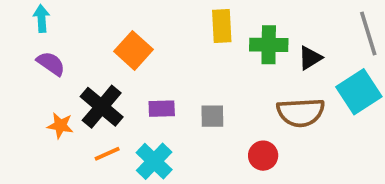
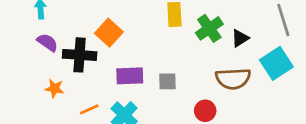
green cross: (269, 45) -> (209, 28), turned -36
black cross: (102, 107) -> (80, 55), moved, turned -36
purple rectangle: (162, 109) -> (130, 76), size x1.4

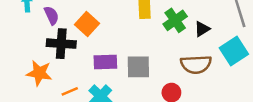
purple semicircle: (47, 42) -> (51, 15), moved, turned 30
gray square: (167, 81) -> (138, 67), size x1.5
orange star: (54, 88) -> (39, 73), size x1.5

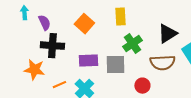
green cross: (175, 20) -> (132, 44), moved
orange square: (87, 24) -> (84, 24), moved
black triangle: (202, 29) -> (167, 34), size x1.5

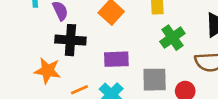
gray square: (115, 65) -> (155, 80), moved

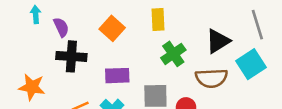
orange star: (48, 71) -> (32, 87), moved

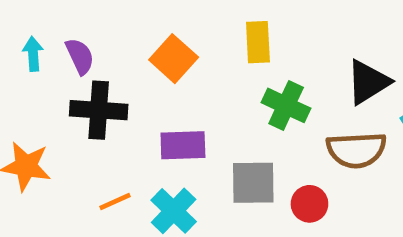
cyan arrow: (36, 14) -> (33, 54), moved
green cross: (173, 54) -> (286, 105), turned -30

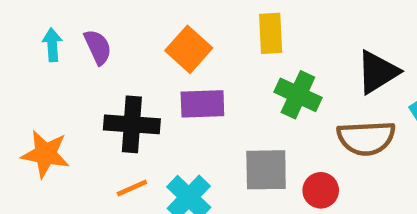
black cross: (99, 110) -> (132, 124), moved
purple rectangle: (183, 145) -> (202, 104), moved

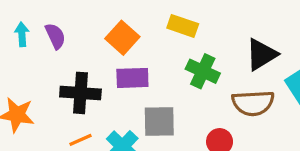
yellow rectangle: (271, 33) -> (183, 26), turned -68
gray square: (266, 170) -> (159, 121), moved

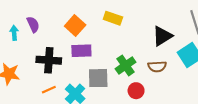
cyan arrow: (22, 34) -> (14, 33), moved
green cross: (203, 71) -> (126, 65), moved, turned 30
brown semicircle: (253, 103) -> (157, 66), size x0.7

